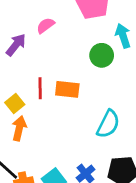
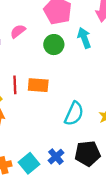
green circle: (102, 55) -> (54, 45), moved

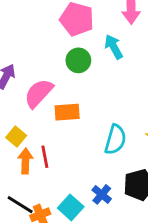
pink semicircle: (18, 31) -> (39, 93), moved, size x1.6
red line: (15, 85) -> (45, 157), moved

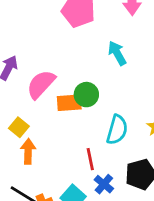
cyan arrow: (114, 47) -> (117, 53), moved
green circle: (78, 60) -> (86, 95), moved
red line: (45, 157) -> (90, 159), moved

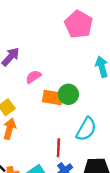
pink semicircle: (41, 84) -> (33, 77), size x0.6

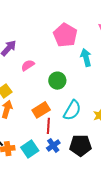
pink pentagon: (79, 24) -> (65, 35), moved
orange rectangle: (53, 98) -> (41, 110), moved, turned -42

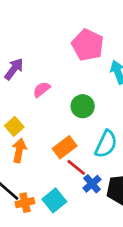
red line: (48, 126) -> (76, 167), turned -49
blue cross: (53, 145) -> (92, 184), moved

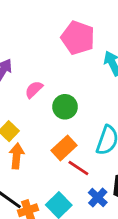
green circle: (83, 106) -> (65, 107), moved
blue cross: (92, 184) -> (98, 198), moved

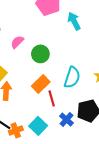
red line: (78, 168) -> (52, 98), turned 42

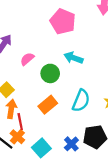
cyan arrow: (74, 21) -> (73, 58), moved, turned -48
red line: (52, 98) -> (20, 122), moved
orange cross: (16, 130) -> (17, 137), moved, turned -32

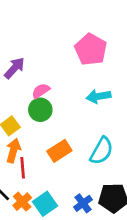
cyan arrow: (73, 58) -> (99, 96), turned -36
green circle: (50, 73) -> (40, 110), moved
orange cross: (17, 137) -> (22, 202), moved

